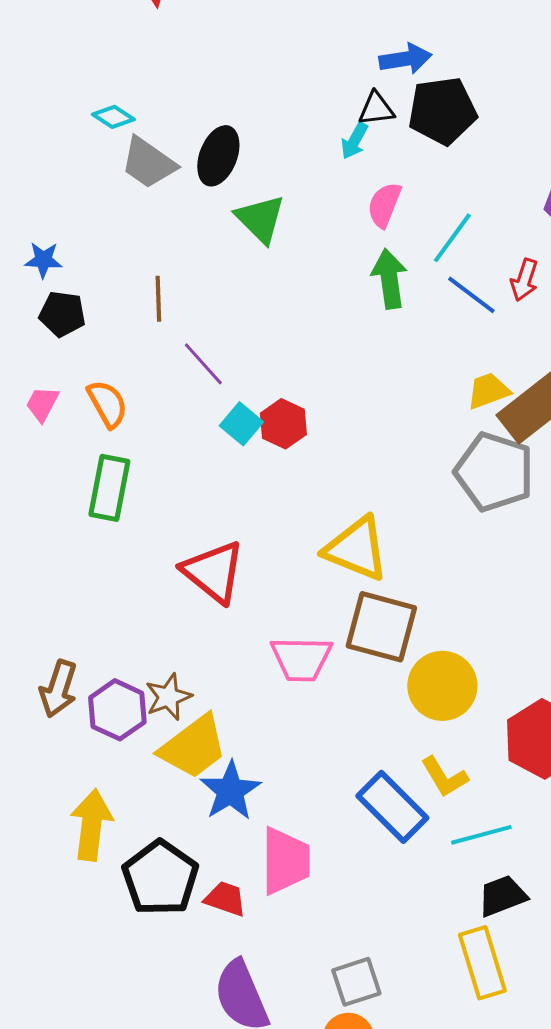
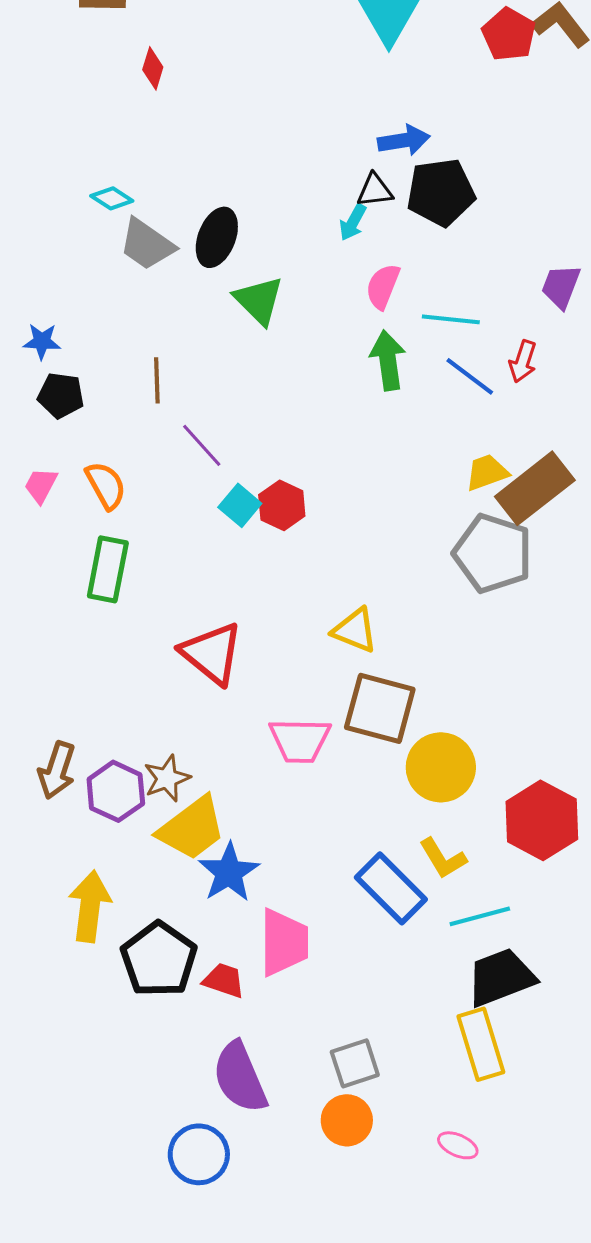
cyan line: (452, 238) -> (451, 319), turned 60
yellow triangle: (356, 549) -> (355, 630), size x0.7
black trapezoid: (502, 896) -> (501, 977), size x1.4

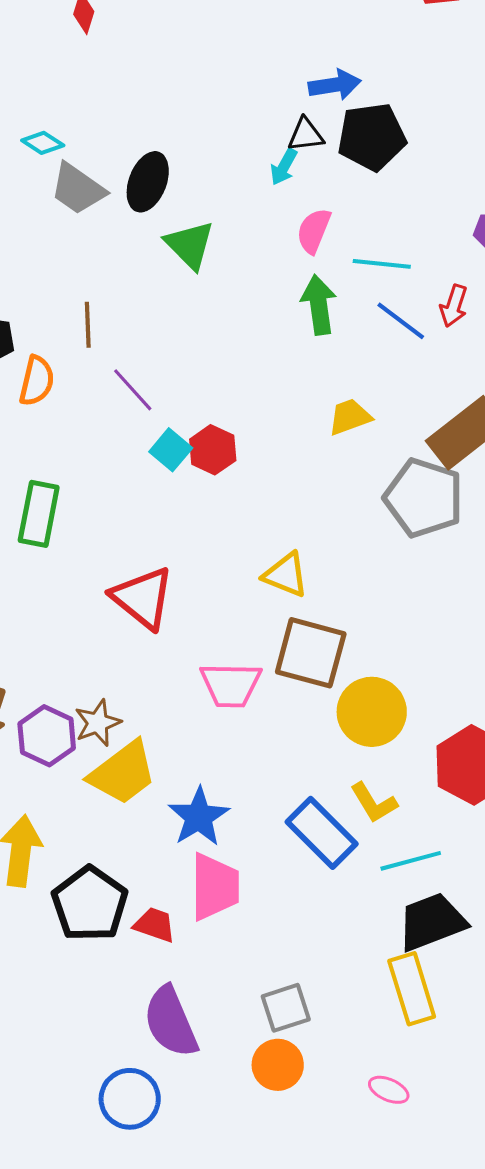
yellow trapezoid: (487, 472) -> (350, 417), moved
orange semicircle: (106, 485) -> (37, 381), moved, turned 42
blue star: (229, 872) -> (199, 817), moved

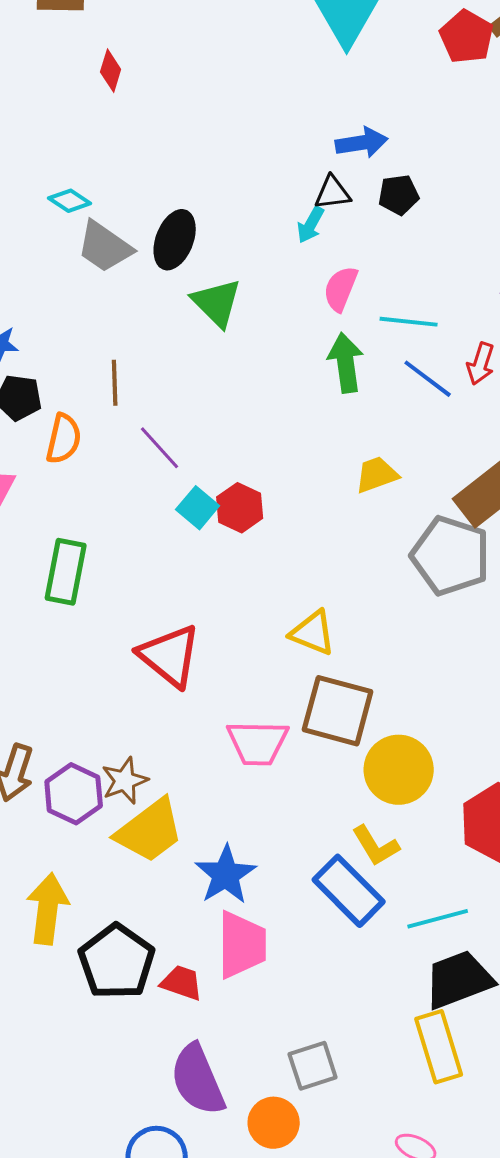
black pentagon: (372, 137) -> (399, 195), size x0.6
yellow L-shape: (374, 803) -> (376, 846), moved
orange circle: (278, 1065) -> (274, 1123), moved

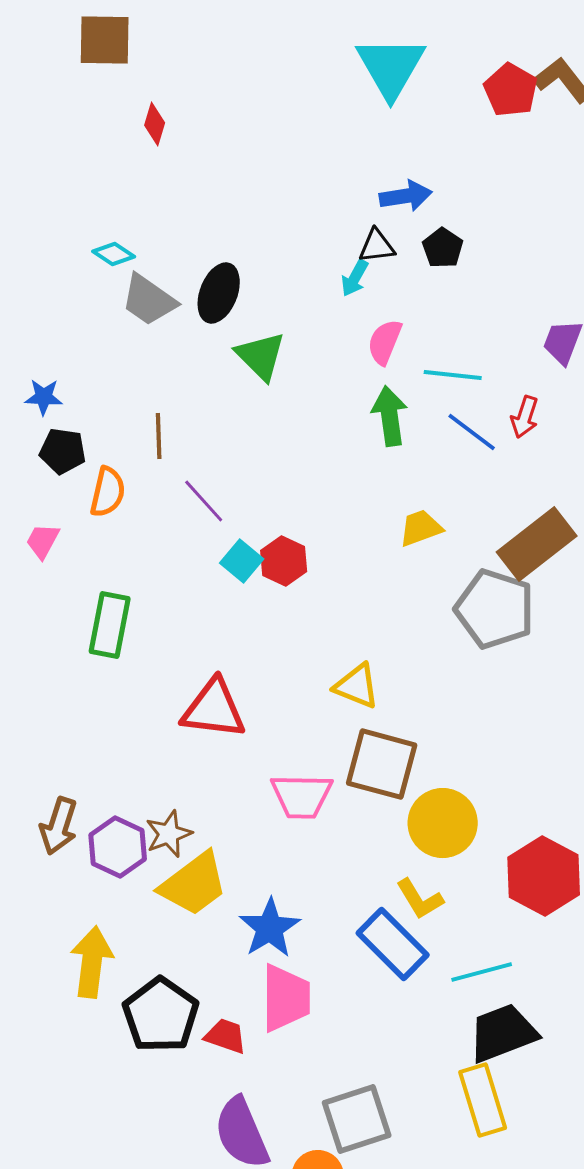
black pentagon: (399, 195) -> (443, 248), turned -30
red triangle: (170, 656) -> (214, 709), turned -32
gray square: (313, 1066) -> (357, 1119), size x1.4

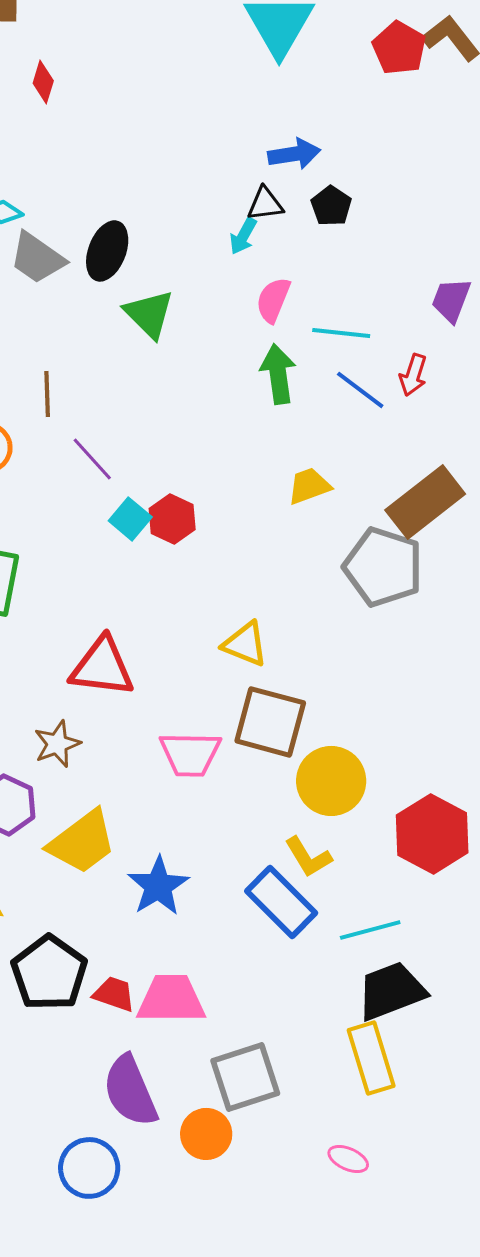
brown star: (169, 834) -> (57, 744), moved
pink trapezoid: (286, 998) -> (171, 999), moved, turned -90

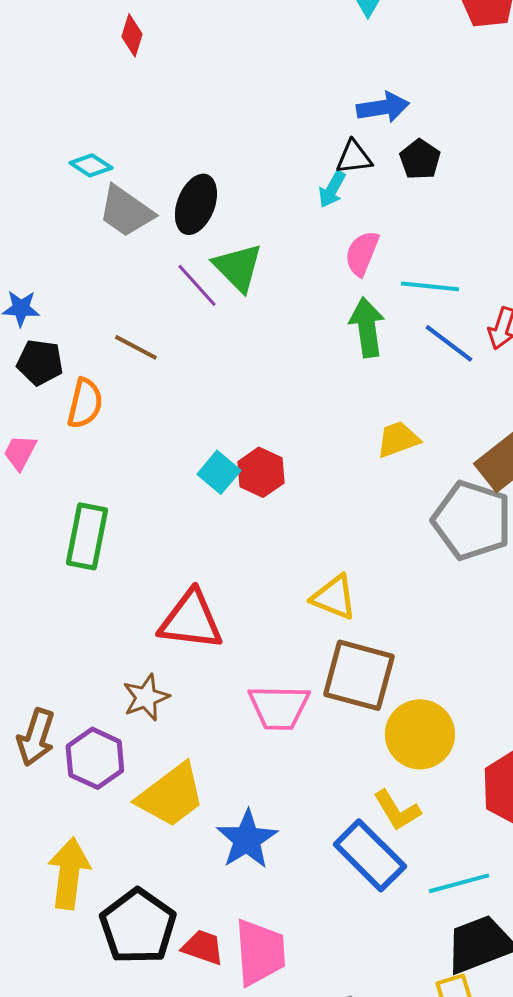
brown line: (47, 394) -> (136, 347), turned -60
purple line: (92, 459) -> (197, 285), moved
pink trapezoid: (171, 999) -> (260, 952), turned 86

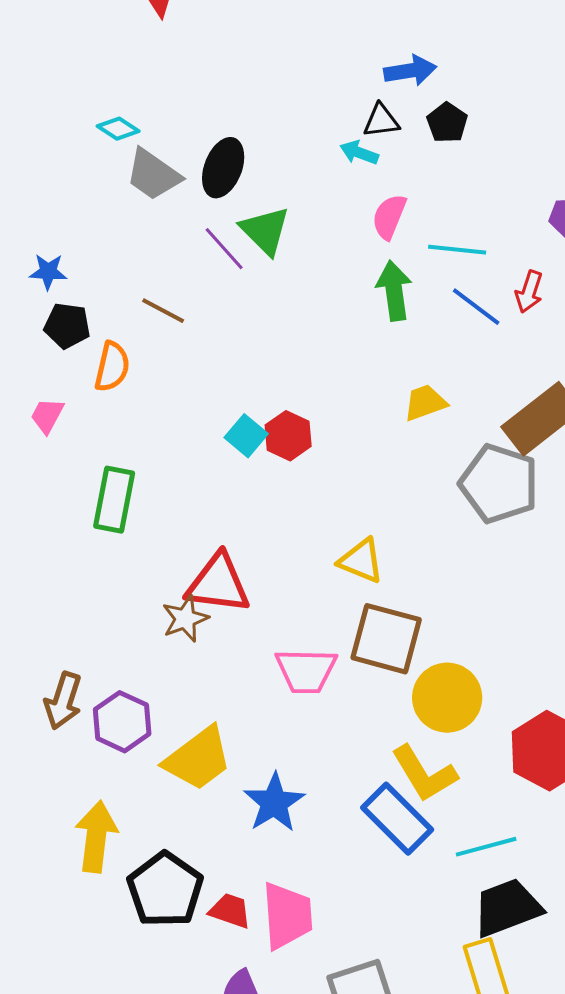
cyan arrow: (332, 189) -> (359, 153), turned 81
brown star: (146, 697) -> (185, 619), moved
yellow L-shape: (397, 810) -> (424, 774), size x1.4

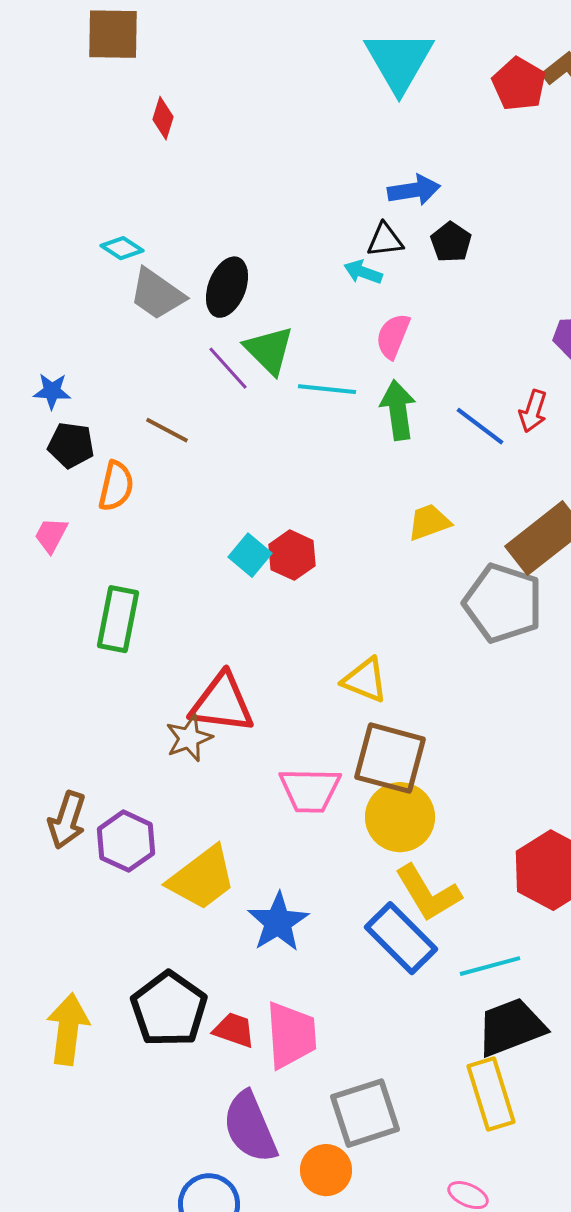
cyan line: (457, 250) -> (327, 389), moved
yellow circle: (447, 698) -> (400, 817), moved
yellow arrow: (96, 837) -> (68, 1029), moved

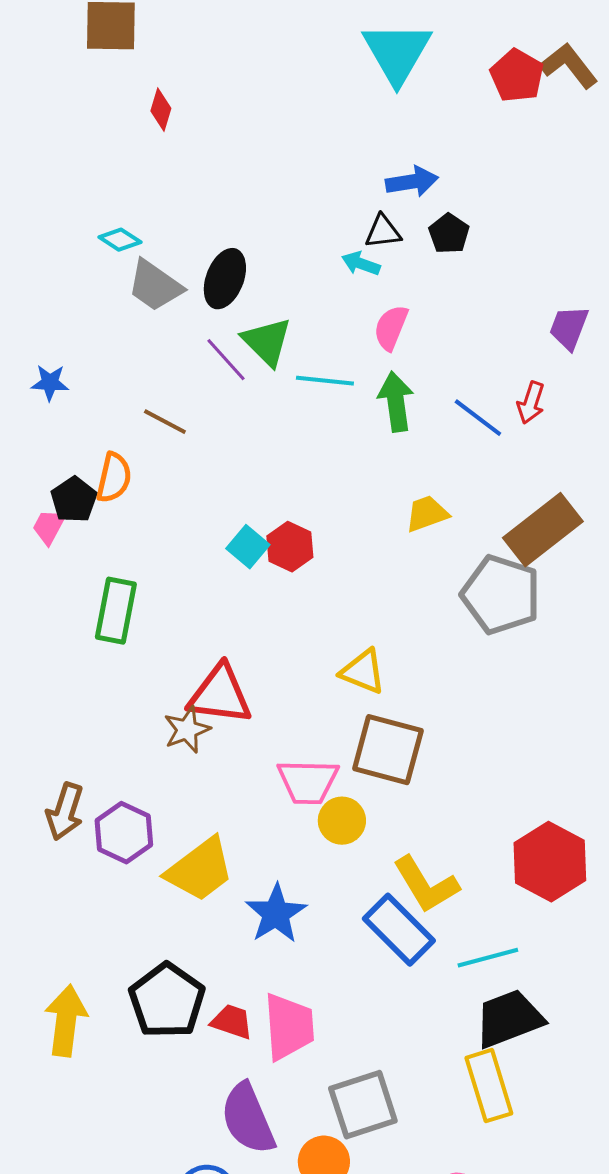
black pentagon: (71, 445) -> (74, 500), moved, turned 30
yellow circle: (400, 817) -> (342, 821), moved, size x0.7

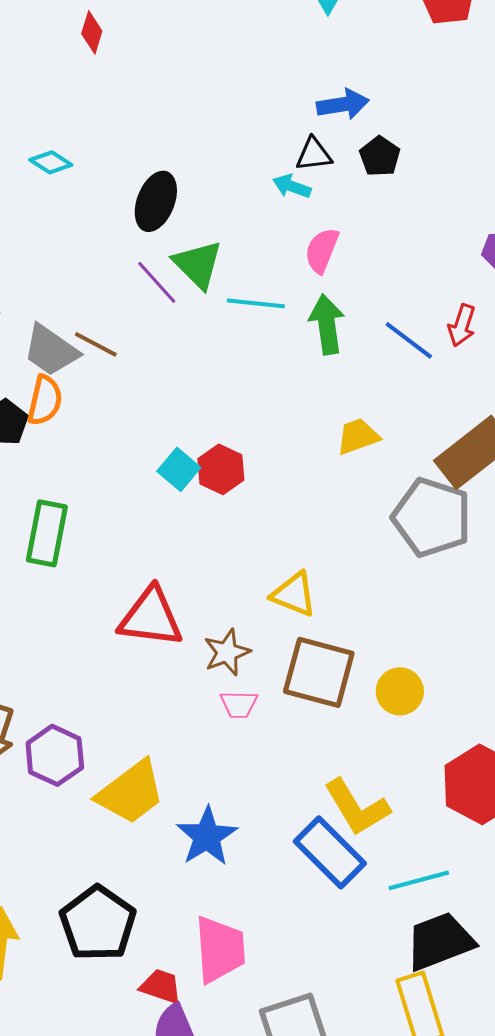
gray trapezoid: (155, 286) -> (51, 350), moved
brown star: (187, 730) -> (227, 652), moved
pink trapezoid: (308, 782) -> (239, 704), size x0.6
yellow circle: (342, 821) -> (400, 691), moved
red trapezoid: (232, 1022) -> (161, 986), moved

